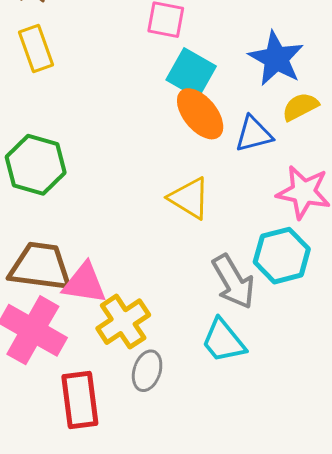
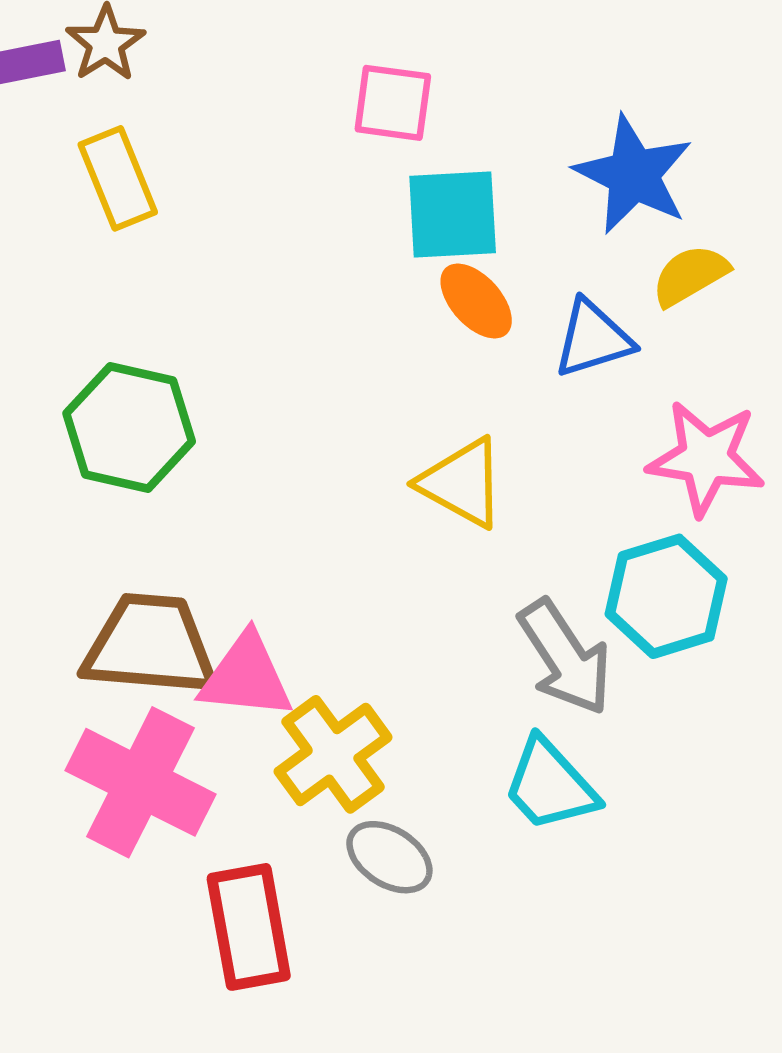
cyan square: (191, 73) -> (453, 215), turned -30
orange ellipse: (200, 114) -> (476, 301), size x0.7
gray ellipse: (147, 371) -> (389, 857), turned -72

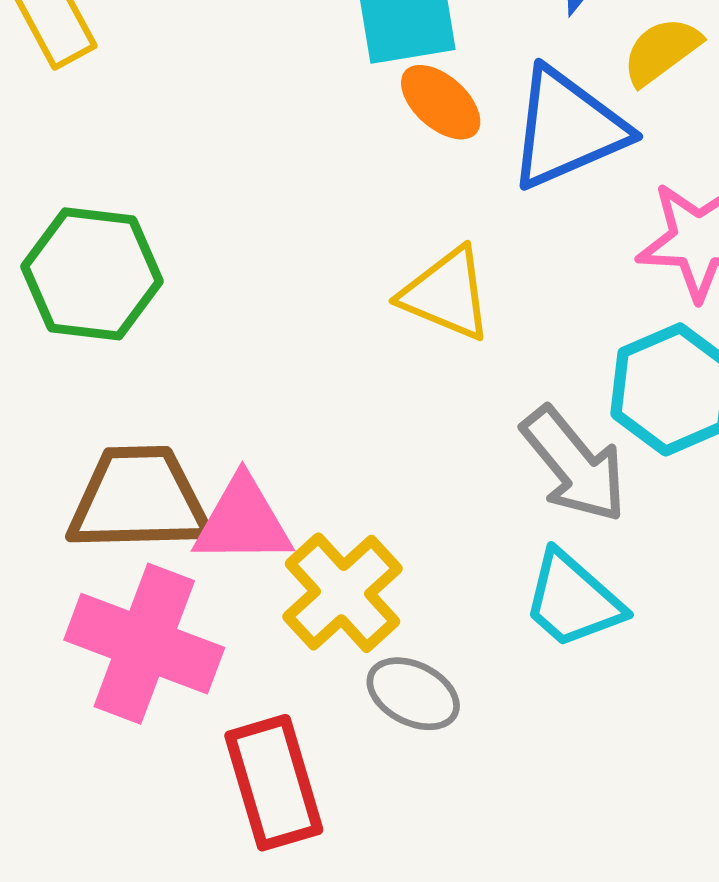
blue triangle: (593, 339) -> (567, 128), size x1.5

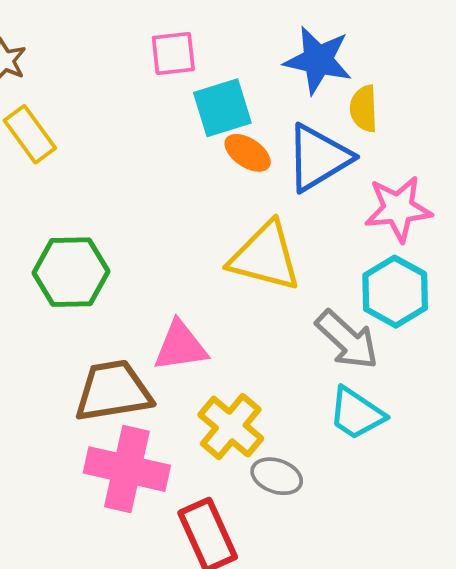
yellow semicircle: (661, 51) -> (364, 109), turned -48
yellow triangle: (446, 294) -> (265, 257), size x1.4
pink triangle: (243, 521) -> (180, 346), moved

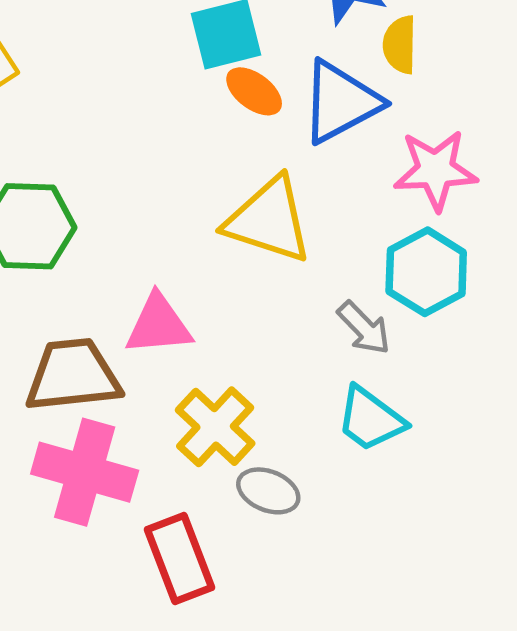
gray arrow: (347, 340) -> (364, 328), size x0.7

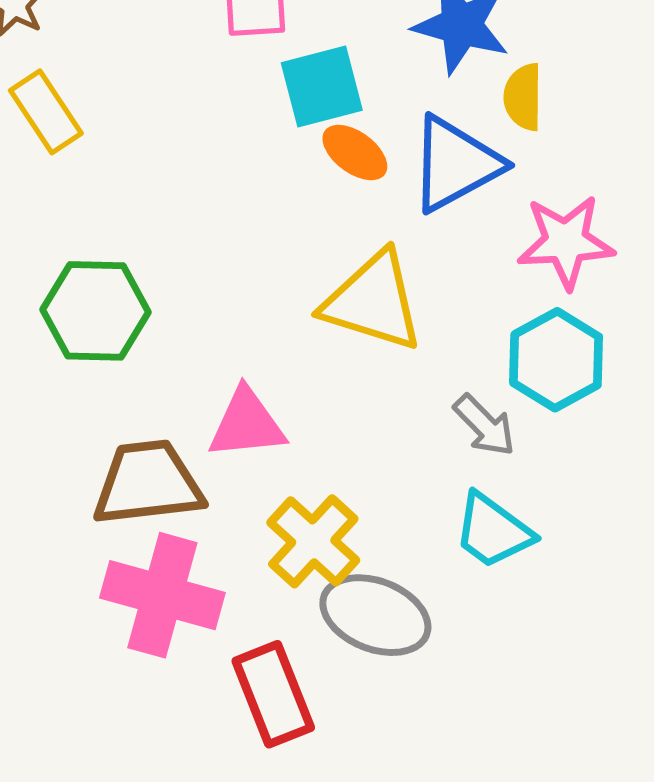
gray ellipse: (268, 491) -> (375, 615), size x1.5

